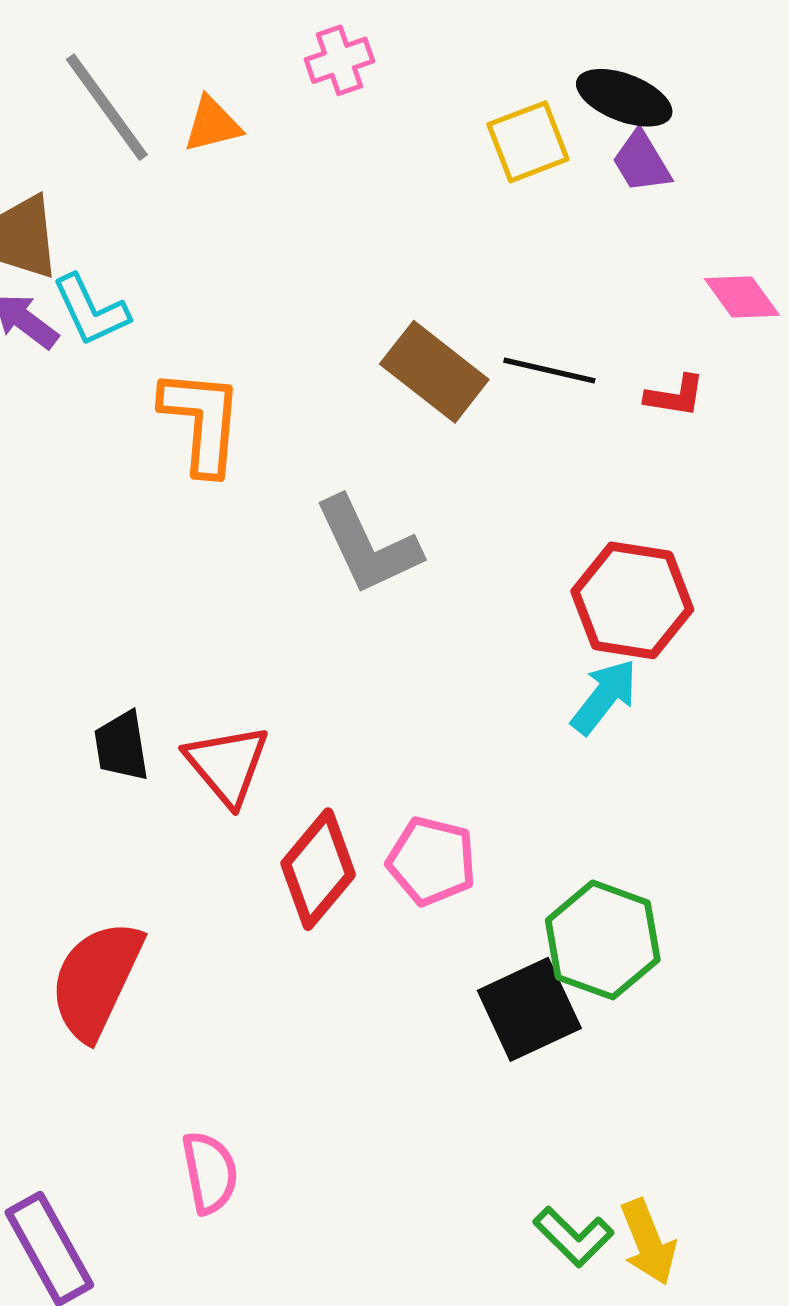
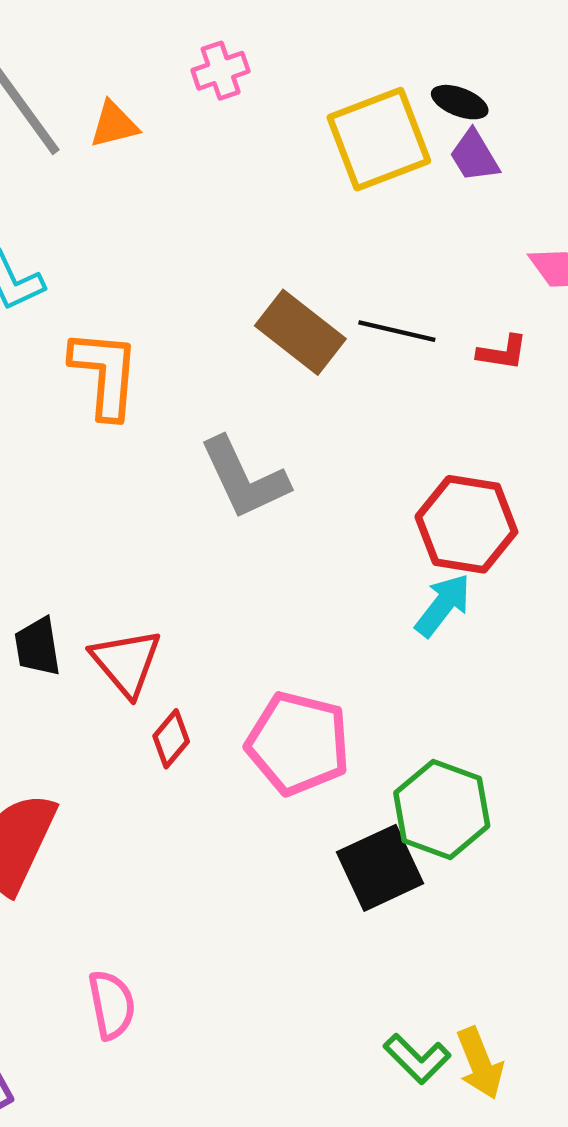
black ellipse: (624, 98) -> (460, 102), size x0.7
yellow square: (528, 142) -> (379, 139), size x1.5
pink pentagon: (432, 861) -> (298, 743), size x1.4
red diamond: (318, 869) -> (171, 739), moved, size x0.6

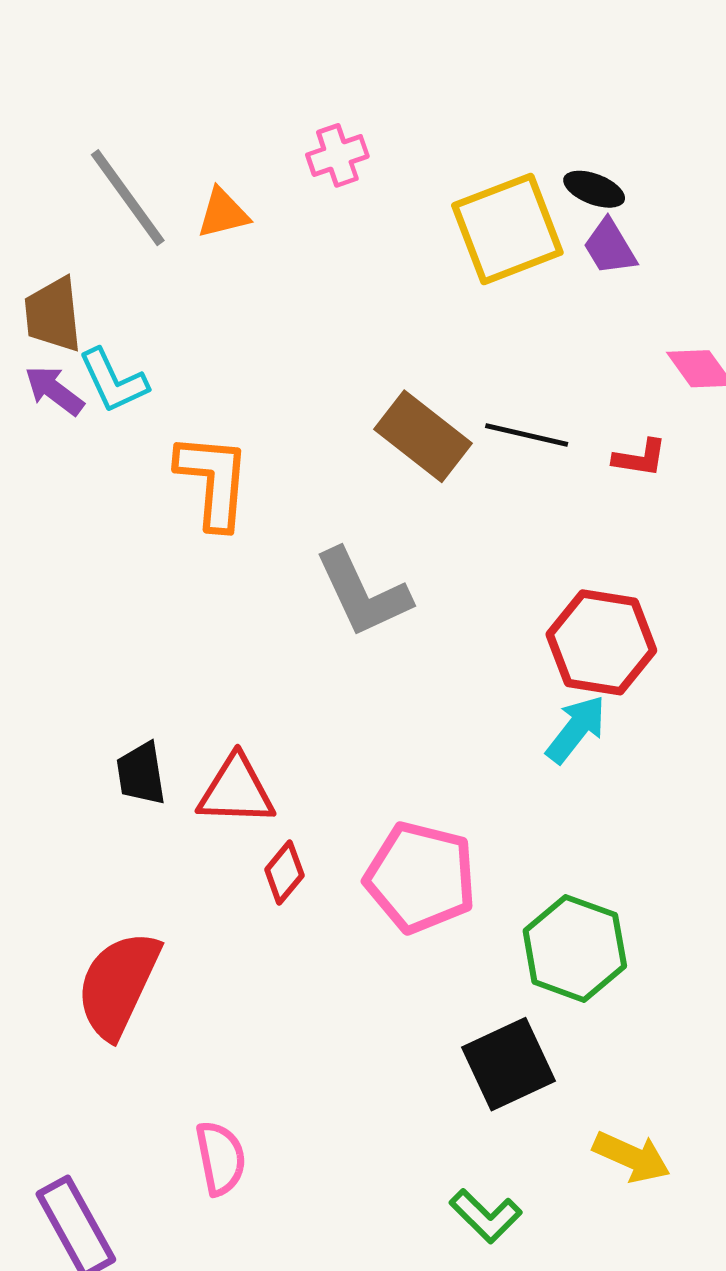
red triangle: (126, 662) -> (236, 791), turned -48
black square: (380, 868) -> (509, 1064), moved
green L-shape: (417, 1059) -> (486, 1216), moved
yellow arrow: (480, 1063) -> (631, 1157), moved, turned -44

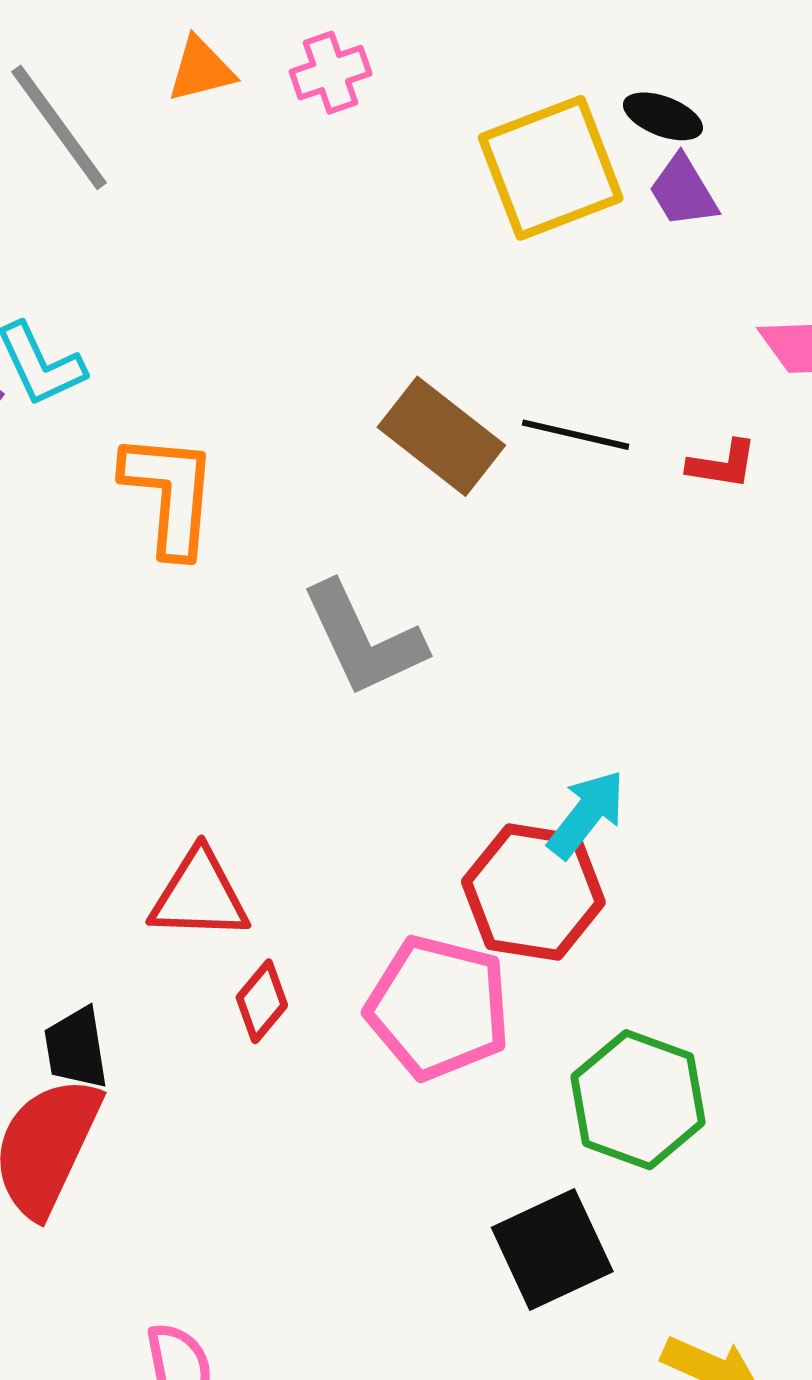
orange triangle: (223, 213) -> (201, 70), moved
red hexagon: (601, 642) -> (533, 892), moved
cyan arrow: (576, 729) -> (586, 814), moved
black trapezoid: (141, 774) -> (76, 1048), moved

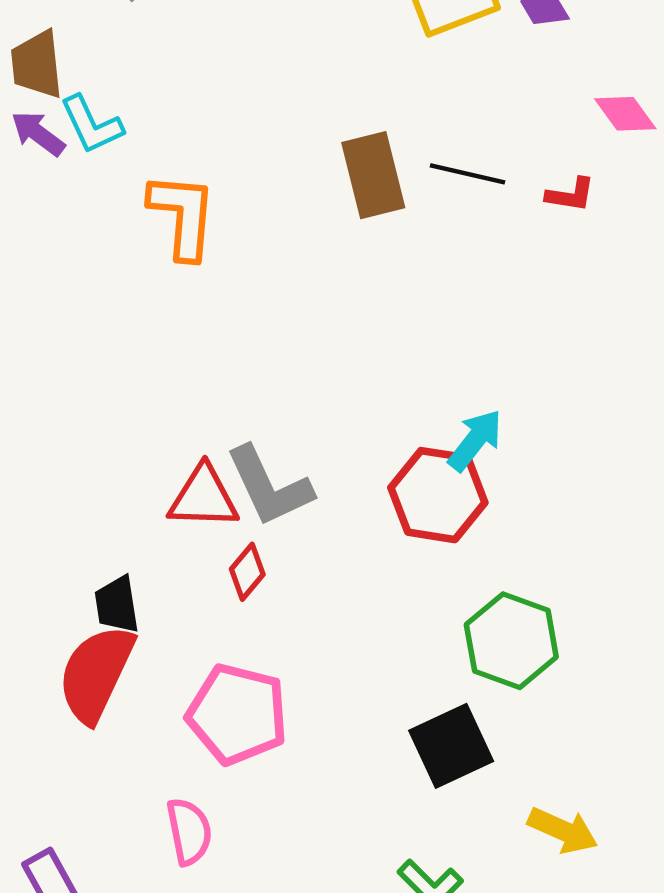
brown rectangle: (441, 436) -> (373, 175), turned 38
gray L-shape: (363, 639) -> (269, 486), moved
pink pentagon: (438, 1008) -> (237, 714), moved

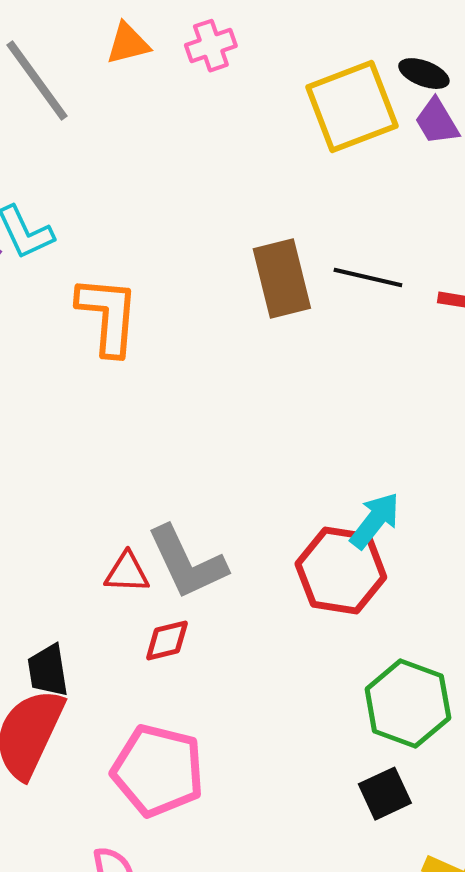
red triangle: (203, 497) -> (127, 573), size x0.7
red diamond: (247, 572) -> (167, 641), turned 36
black square: (451, 746) -> (385, 794), moved, size x0.7

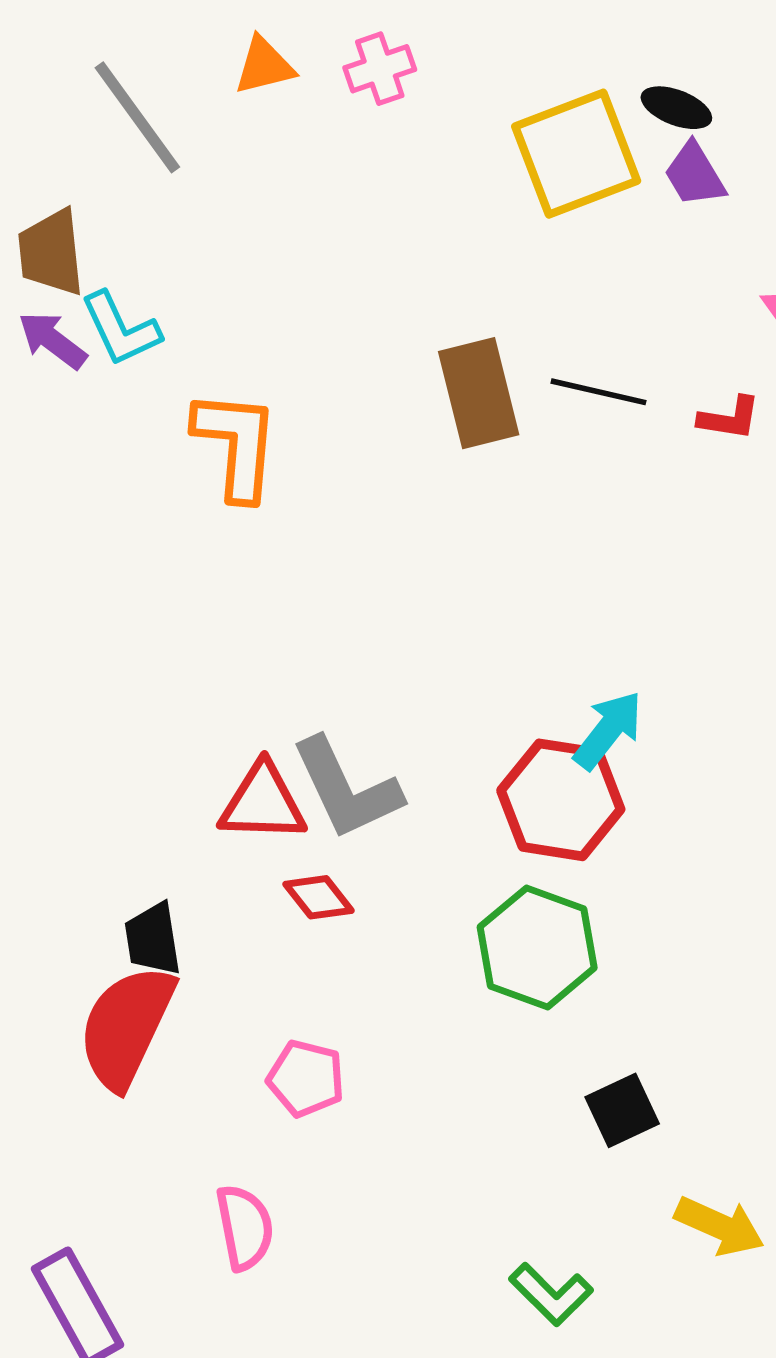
red triangle: (127, 573) -> (263, 803), size x1.4
red diamond: (167, 641) -> (318, 897), turned 66
green hexagon: (408, 704) -> (537, 947), moved
pink pentagon: (158, 771) -> (306, 1078), size x0.6

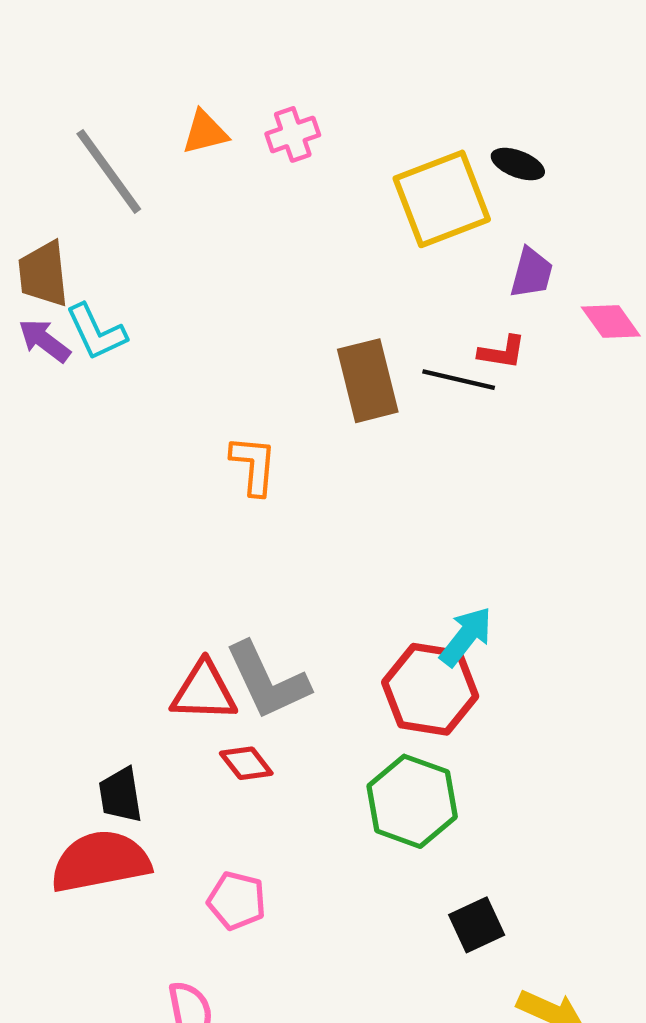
purple trapezoid: (695, 175) -> (532, 273), moved, turned -134
red L-shape: (729, 418) -> (502, 352), moved
orange L-shape: (236, 445) -> (254, 465), moved, size x0.7
red semicircle: (126, 1027) -> (100, 862), turned 54

